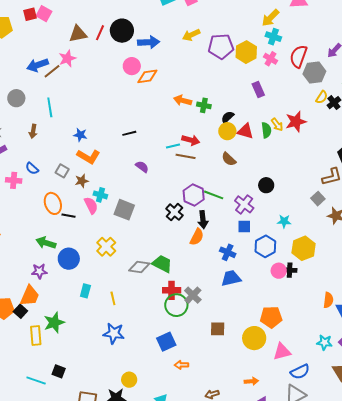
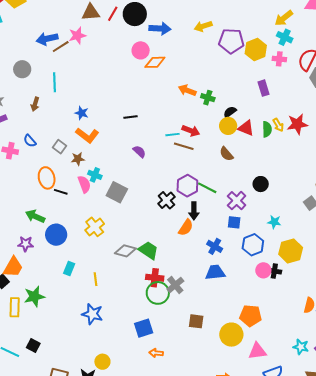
pink cross: (271, 59) -> (279, 59), turned -32

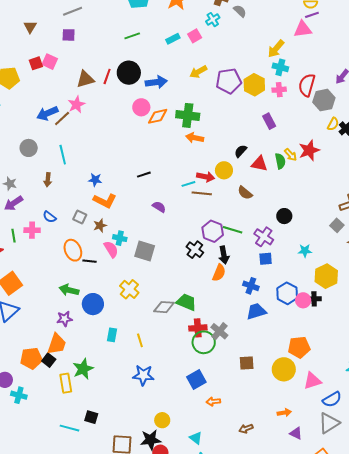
green cross: (208, 98) -> (188, 115), moved, size x1.6
yellow circle: (228, 126) -> (224, 170), moved
blue hexagon: (253, 245) -> (287, 293), moved

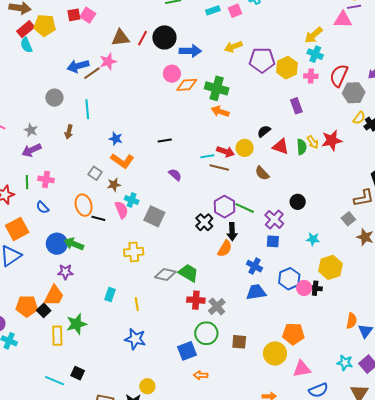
blue semicircle: (49, 217) -> (42, 207), moved
yellow cross: (129, 289) -> (134, 252), turned 36
blue circle: (93, 304) -> (57, 244), moved
green circle: (204, 342) -> (206, 333), moved

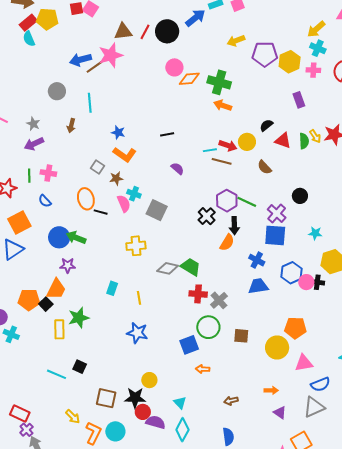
blue arrow: (190, 51) -> (195, 18), moved, turned -40
pink star: (108, 62) -> (111, 55), size x1.4
blue square: (273, 241) -> (275, 235), size x1.6

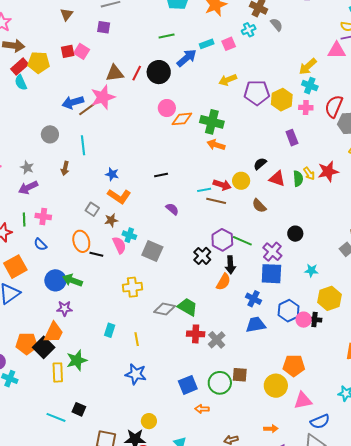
black square: (46, 304) -> (44, 347), size x1.5
green circle: (208, 327) -> (220, 383), moved

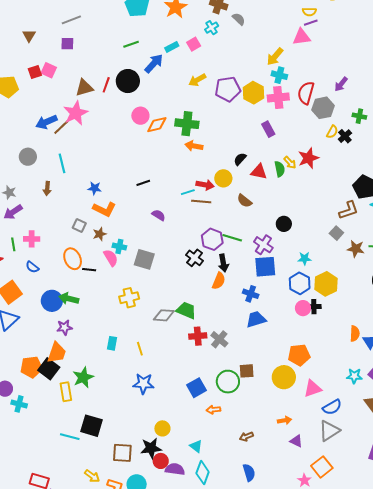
pink cross: (306, 108) -> (278, 98), size x1.5
blue hexagon: (289, 311) -> (300, 283), moved
black square: (79, 409) -> (92, 426), size x1.6

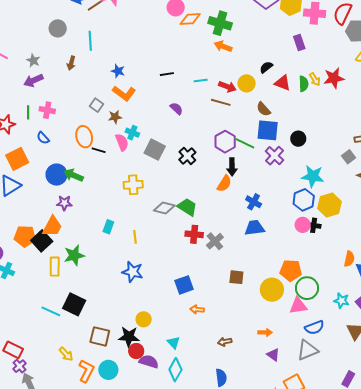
cyan line: (188, 192) -> (201, 80), moved
black cross: (194, 258) -> (187, 156), moved
cyan star: (305, 258) -> (313, 176), size x1.6
blue square: (265, 267) -> (268, 130), moved
green circle: (228, 382) -> (307, 288), moved

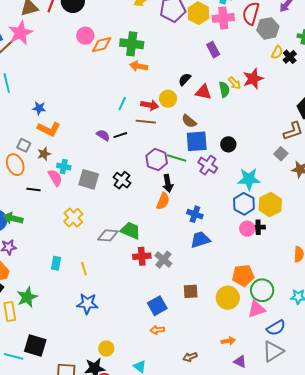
black line: (167, 74) -> (120, 135), moved
cyan line: (201, 80) -> (122, 104), turned -48
orange ellipse: (84, 137) -> (15, 165), moved
yellow cross: (133, 185) -> (73, 218), turned -30
blue square: (184, 285) -> (157, 306), moved

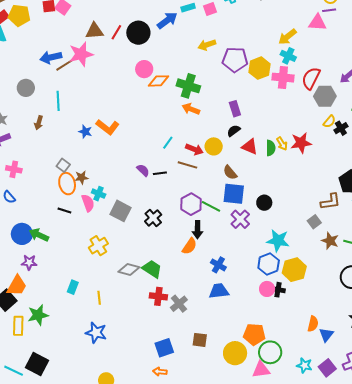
purple rectangle: (213, 50) -> (235, 109), moved
orange L-shape: (49, 129) -> (108, 127), moved
orange ellipse: (15, 165) -> (67, 184), moved

